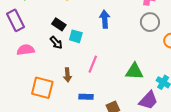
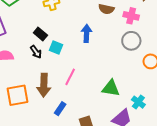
brown arrow: (67, 75) -> (44, 85), size x1.6
orange square: (42, 88) -> (18, 95), turned -30
blue rectangle: (86, 97) -> (60, 109), turned -64

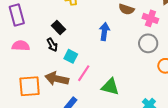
cyan square: (56, 47) -> (71, 56), moved
brown arrow: (44, 85) -> (57, 79), turned 95
green triangle: (111, 88) -> (110, 87), moved

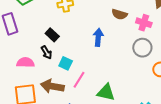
pink semicircle: (21, 46) -> (25, 62), moved

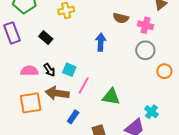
black rectangle: (52, 35) -> (46, 38), moved
black arrow: (47, 52) -> (49, 70), moved

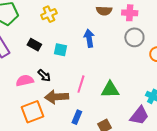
cyan square: (69, 70) -> (60, 50), moved

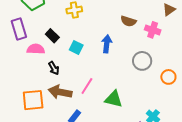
gray circle: (134, 37) -> (142, 61), moved
pink semicircle: (25, 81) -> (36, 49), moved

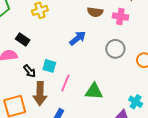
blue arrow: (107, 44) -> (78, 38), turned 54
cyan square: (76, 48) -> (49, 66), moved
brown arrow: (60, 92) -> (40, 94), turned -90

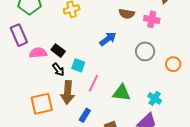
black rectangle: (23, 40) -> (58, 51), moved
cyan cross: (136, 102) -> (155, 98), moved

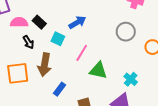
blue arrow: (108, 39) -> (77, 22), moved
black arrow: (58, 70) -> (28, 42), moved
pink line: (93, 83) -> (82, 53), moved

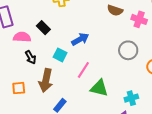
black rectangle: (39, 22) -> (43, 28), moved
orange square: (18, 73) -> (19, 88), size x0.6
cyan cross: (131, 79) -> (131, 98), turned 32

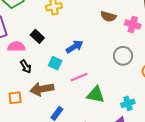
pink line: (83, 70) -> (79, 77), turned 36
brown arrow: (46, 80) -> (42, 89), turned 70

